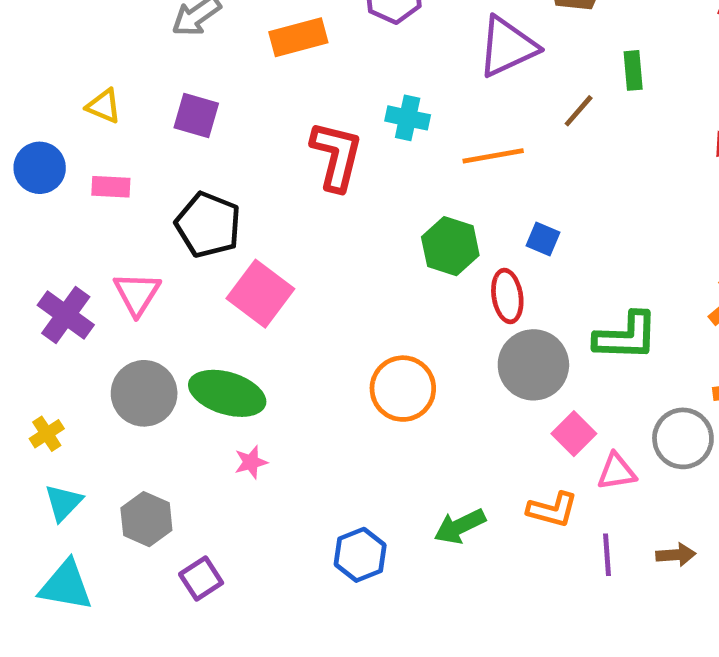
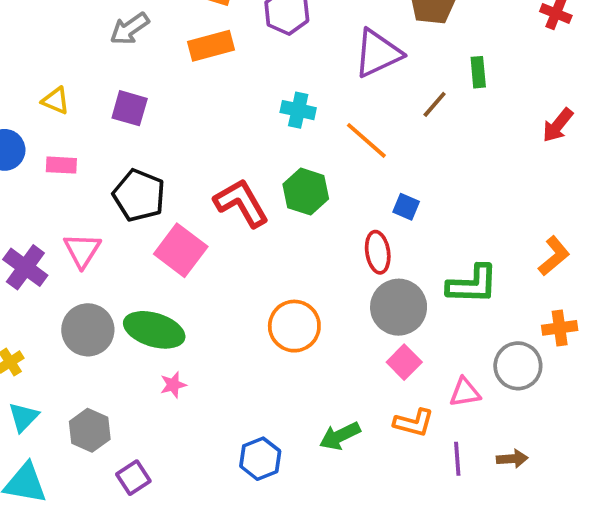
red L-shape: (336, 156) -> (241, 203), moved, turned -44
orange line: (493, 156) -> (366, 140), turned 51
green hexagon: (450, 246) -> (306, 192), moved
pink square: (574, 434) -> (404, 362), moved

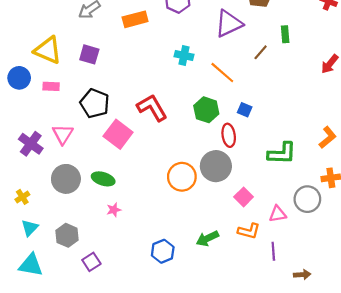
yellow triangle: (56, 101) -> (48, 50), size x1.8
green hexagon: (306, 192) -> (206, 110), moved
gray circle: (399, 307) -> (216, 166), moved
green ellipse: (154, 330) -> (103, 179), size x0.7
brown arrow: (512, 459) -> (302, 275), moved

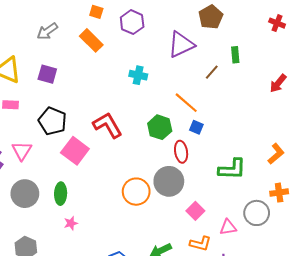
orange rectangle: (135, 19) -> (91, 40), turned 60
orange line: (222, 73) -> (186, 103), moved
green ellipse: (103, 179) -> (61, 194), turned 75

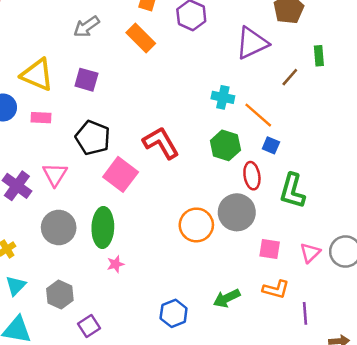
cyan cross: (138, 75) -> (223, 97), moved
green L-shape: (232, 169) -> (292, 191), moved, turned 104
green ellipse: (61, 194) -> (103, 227), size x1.4
pink square: (195, 211) -> (270, 249), turned -36
pink triangle: (228, 227) -> (310, 253), moved, turned -36

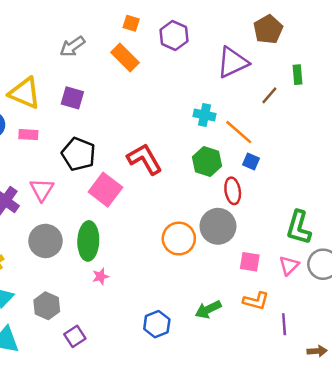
green L-shape: (292, 191) -> (299, 228), moved

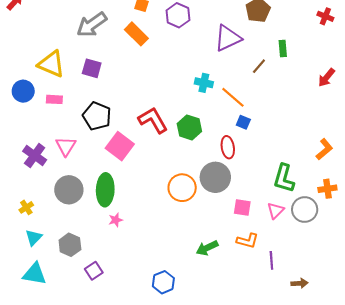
gray arrow: (72, 46) -> (92, 25), size x1.4
green hexagon: (207, 161) -> (189, 127), moved
blue hexagon: (157, 324) -> (163, 282), moved

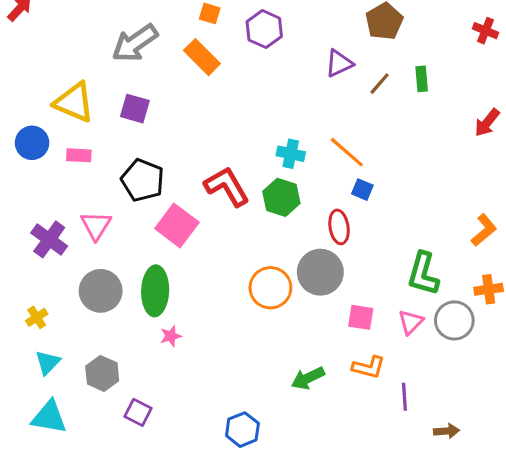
purple triangle: (228, 38) -> (339, 63), size x0.7
brown line: (259, 66) -> (380, 84), moved
cyan cross: (204, 83) -> (291, 154), moved
purple square: (94, 271) -> (138, 412), turned -30

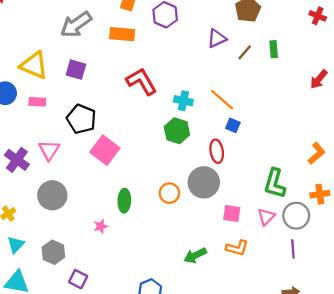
orange rectangle: (202, 57) -> (122, 34), turned -40
red L-shape: (227, 186) -> (141, 81), moved
orange circle: (270, 288) -> (169, 193), size x0.7
green ellipse: (155, 291) -> (124, 201), moved, size x0.7
purple line: (404, 397) -> (293, 249), moved

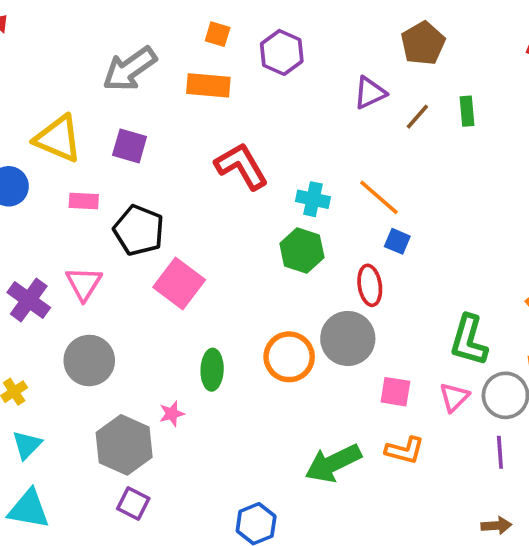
pink rectangle: (37, 102) -> (84, 201), moved
orange circle: (169, 193) -> (289, 357), size x1.4
gray hexagon: (53, 252) -> (124, 445), moved, size x1.4
green arrow: (195, 255) -> (333, 463), size x1.4

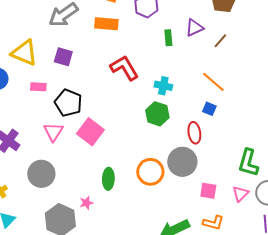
green rectangle: (467, 111) -> (168, 38), moved
orange line: (379, 197) -> (213, 82), moved
pink triangle: (84, 283) -> (53, 132), moved

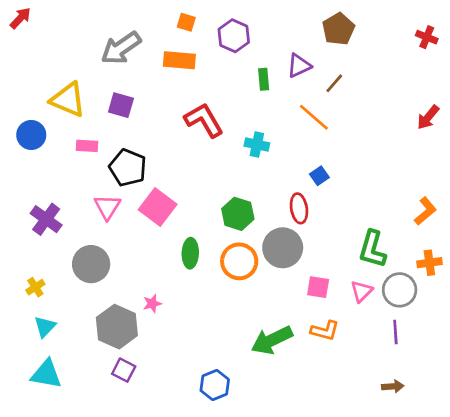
orange line: (213, 82) -> (314, 117), moved
blue square: (209, 109) -> (319, 176), turned 32
green hexagon: (157, 114) -> (238, 214), moved
green ellipse: (108, 179) -> (190, 253), moved

